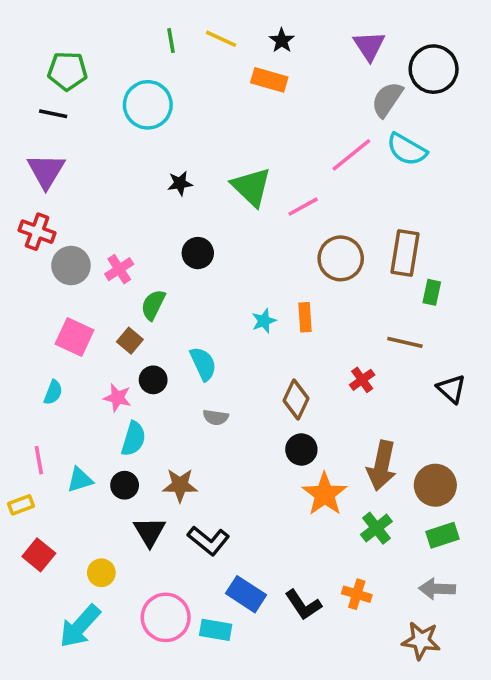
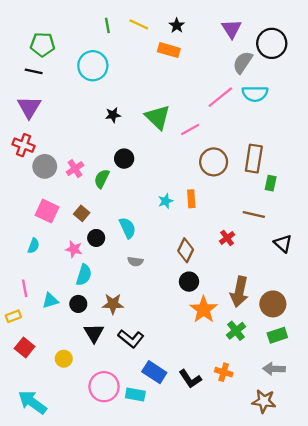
cyan semicircle: (407, 149) -> (255, 94), turned -30
green semicircle: (153, 305) -> (102, 179), moved
cyan arrow: (80, 626) -> (32, 402), moved, turned 84

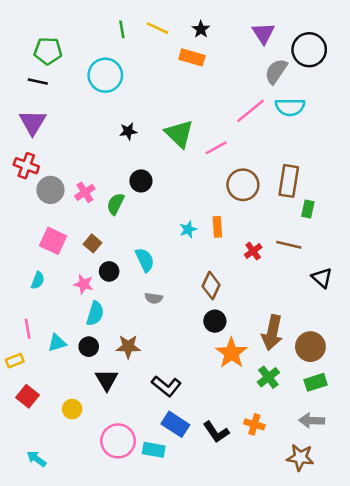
red cross: (227, 238) -> (253, 251), moved
black L-shape: (131, 339) -> (166, 386), moved
cyan arrow: (32, 402) -> (36, 459), size x0.6

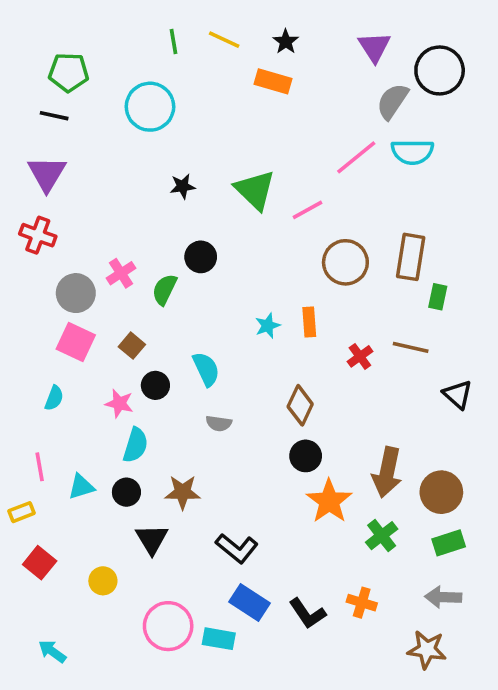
gray circle: (50, 190) -> (76, 293), moved

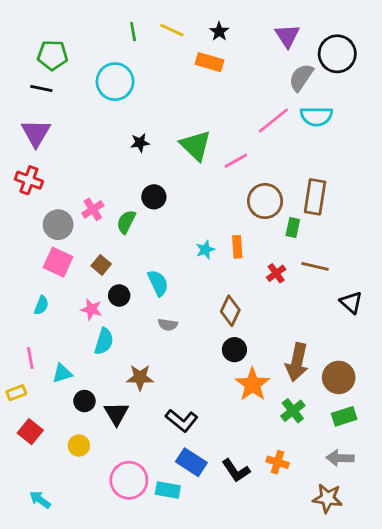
green rectangle: (438, 297) -> (293, 227), moved
black circle: (126, 492) -> (84, 401), moved

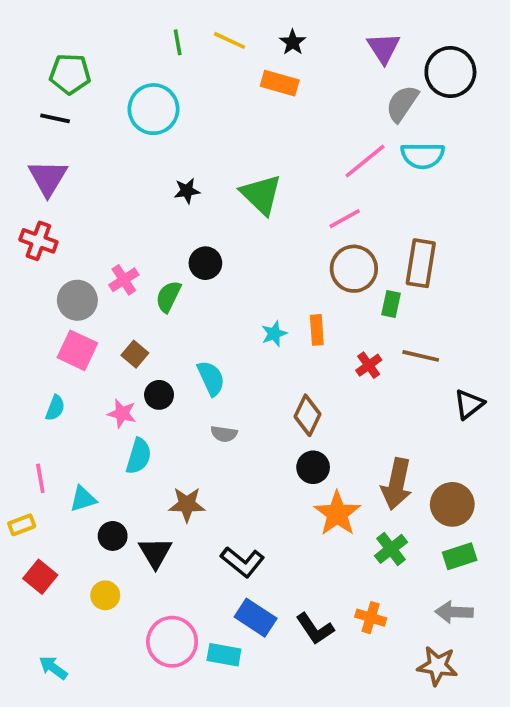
pink line: (236, 161) -> (345, 219), moved
black triangle: (351, 302) -> (469, 404), turned 40

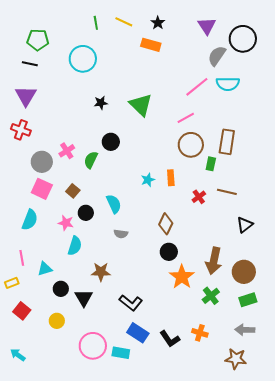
black triangle: (469, 404) -> (245, 225), moved
cyan semicircle: (55, 408) -> (30, 220), size x1.5
cyan arrow: (53, 668) -> (18, 355), moved

